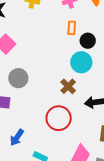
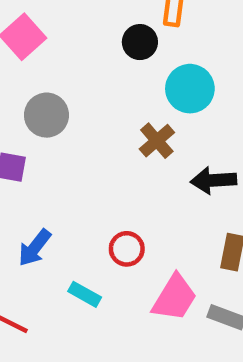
black circle: (88, 41) -> (140, 42), moved
red circle: (59, 118) -> (127, 249), moved, size x0.6

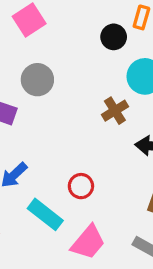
cyan rectangle: (85, 294) -> (45, 214), size x1.5
pink trapezoid: (174, 298) -> (88, 242), moved

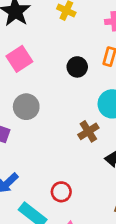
black circle: (114, 37) -> (77, 67), moved

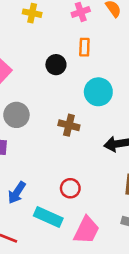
brown cross: (88, 131) -> (69, 125), moved, turned -30

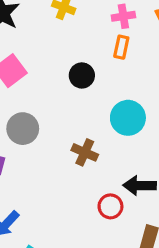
orange rectangle: (84, 47) -> (121, 47), moved
red circle: (70, 188) -> (110, 206), moved

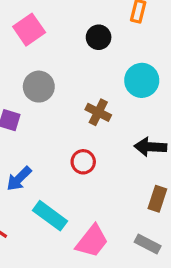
red circle: (110, 206) -> (83, 162), moved

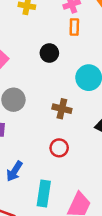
cyan rectangle: (50, 216) -> (44, 193), turned 75

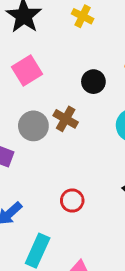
brown cross: (62, 109) -> (66, 119), moved

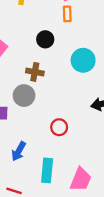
gray circle: (33, 126) -> (24, 96), moved

